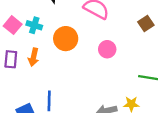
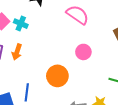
orange circle: (66, 39) -> (57, 76), moved

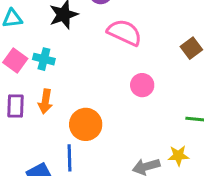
orange circle: (57, 76) -> (86, 124), moved

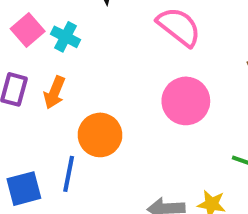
pink circle: (142, 85) -> (186, 101), size x1.5

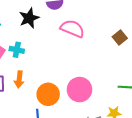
pink circle: (186, 101) -> (79, 90), moved

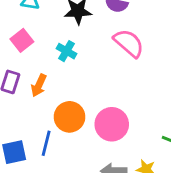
cyan cross: (17, 50) -> (66, 51), moved

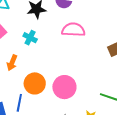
pink semicircle: (129, 43) -> (73, 30), turned -35

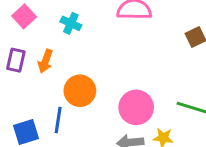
pink circle: (64, 87) -> (136, 107), moved

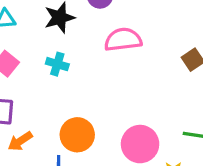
orange arrow: (45, 61) -> (20, 141), moved, turned 45

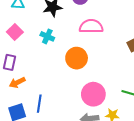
orange circle: (77, 135) -> (77, 58), moved

